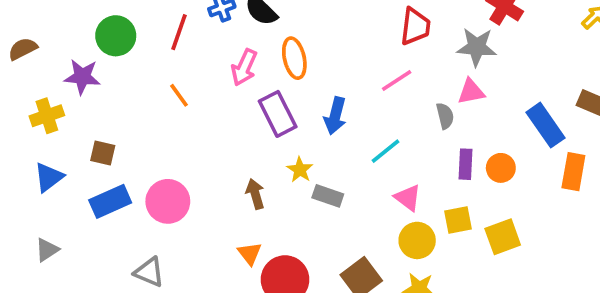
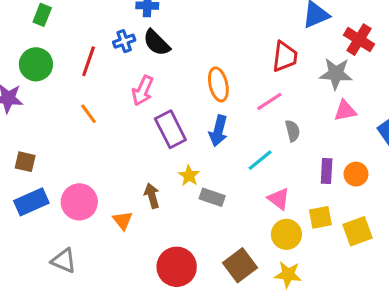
orange ellipse: (294, 58) -> (218, 84), moved
pink triangle: (471, 92) -> (345, 111), moved
gray semicircle: (445, 116) -> (293, 131), moved
orange triangle: (250, 253) -> (123, 220), moved

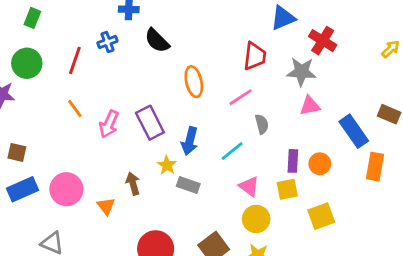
black semicircle: (157, 43) -> (157, 41), moved
pink arrow: (143, 91) -> (109, 124), moved
blue arrow: (218, 131) -> (190, 141), moved
yellow square: (320, 217) -> (287, 189), moved

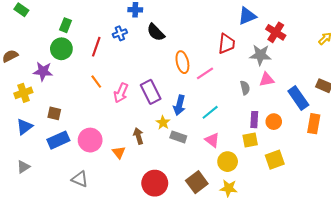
green rectangle: (32, 18) -> (66, 25), moved
pink line: (241, 97) -> (205, 73), moved
gray semicircle: (262, 124) -> (245, 88), moved
pink triangle: (249, 186) -> (212, 140), moved

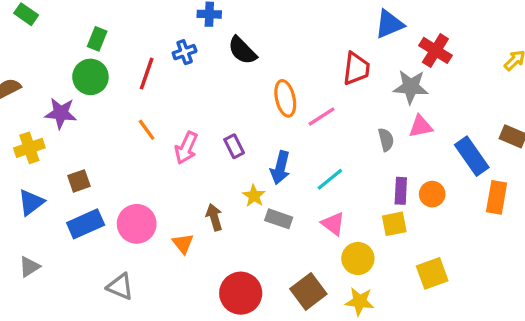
purple rectangle: (151, 92) -> (234, 146), size x0.6
brown square: (54, 113) -> (79, 181), turned -32
yellow square: (275, 160) -> (432, 273), moved

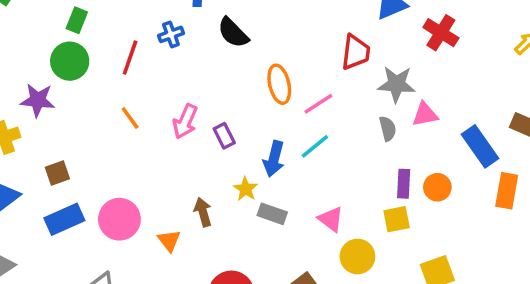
gray star: (411, 87) -> (397, 84), moved
pink arrow: (186, 148) -> (185, 122), moved
cyan line: (330, 179) -> (315, 146), moved

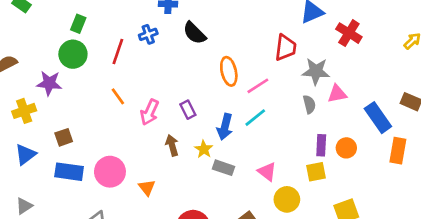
pink arrow: (185, 122) -> (150, 112), moved
brown arrow: (203, 212) -> (172, 145), moved
blue rectangle: (64, 219) -> (69, 172), turned 32

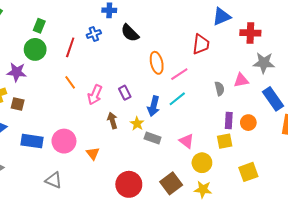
red cross: (349, 33) -> (250, 33), turned -30
gray star: (316, 71) -> (264, 63), moved
brown square: (64, 137) -> (18, 104), moved, turned 32

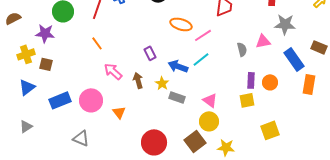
orange ellipse: (157, 63) -> (181, 24), turned -60
pink arrow: (95, 95) -> (113, 71), moved, turned 108
blue arrow: (154, 106) -> (178, 66), turned 96
blue rectangle: (32, 141) -> (60, 100), turned -30
yellow circle: (202, 163) -> (209, 121), moved

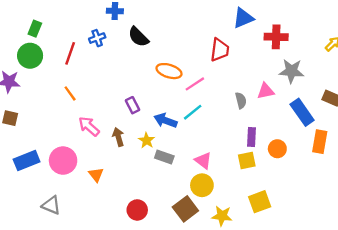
orange circle: (270, 82) -> (277, 149), moved
yellow square: (270, 130) -> (260, 202), moved
red circle: (154, 142) -> (137, 210), size x0.7

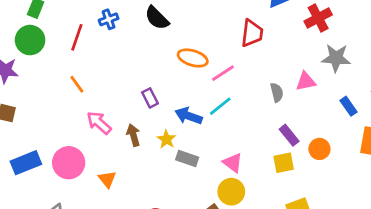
red cross: (276, 37) -> (318, 18), turned -30
blue rectangle: (302, 112) -> (348, 106), size x0.6
purple rectangle: (251, 137) -> (289, 135), turned -42

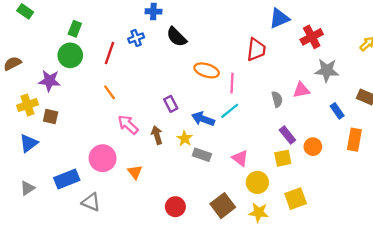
pink line: (223, 73) -> (232, 83), turned -54
blue rectangle: (26, 163) -> (67, 179), moved
yellow circle: (231, 192) -> (257, 182), moved

